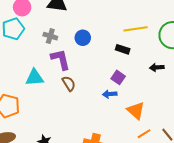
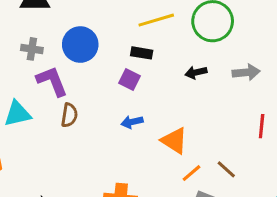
blue circle: (83, 38) -> (80, 45), size x1.5
purple square: (118, 77) -> (129, 80), moved
brown semicircle: (69, 83) -> (69, 115), turned 49

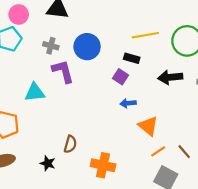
black arrow: (196, 72) -> (170, 77), size x1.5
brown semicircle: (69, 115) -> (70, 144), moved
blue arrow: (132, 122) -> (128, 103), moved

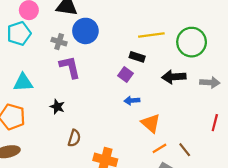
blue circle: (87, 47) -> (85, 31), moved
cyan triangle: (35, 92) -> (23, 82), moved
black star: (48, 163) -> (57, 107), moved

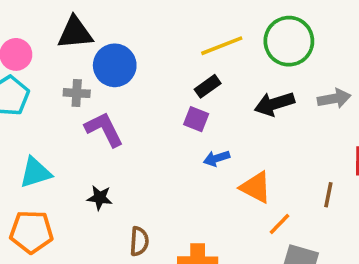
black rectangle: (137, 57) -> (208, 86), turned -40
brown line: (185, 150) -> (328, 195), moved, turned 64

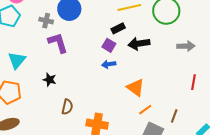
black arrow: (274, 104) -> (139, 44), moved
blue arrow: (217, 158) -> (109, 64), moved
cyan triangle: (35, 173) -> (17, 60), turned -42
brown line: (328, 195) -> (174, 116), moved

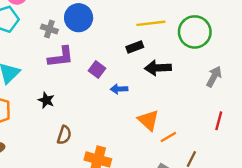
purple L-shape: (58, 43) -> (61, 57), turned 95
purple square: (109, 45) -> (97, 70), moved
gray arrow: (186, 46) -> (214, 77), turned -66
orange line: (145, 110) -> (168, 137), moved

